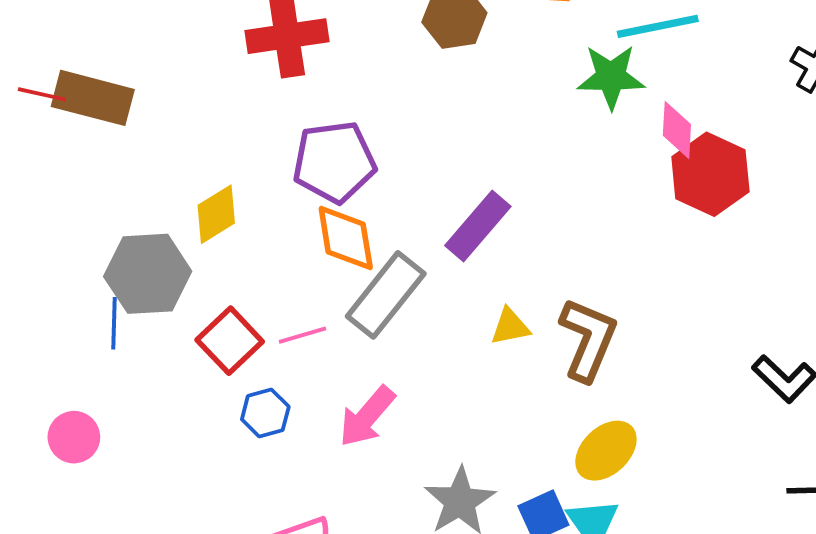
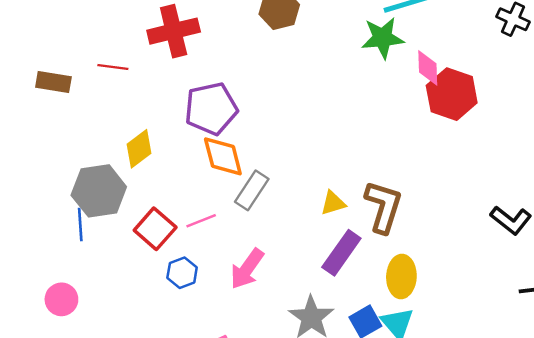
red line: (42, 94) -> (113, 67), moved
brown rectangle: (93, 98) -> (53, 82), size x0.7
purple rectangle: (478, 226) -> (341, 253), moved
gray rectangle: (386, 295) -> (252, 190), size x0.7
yellow ellipse: (606, 451) -> (401, 276), turned -39

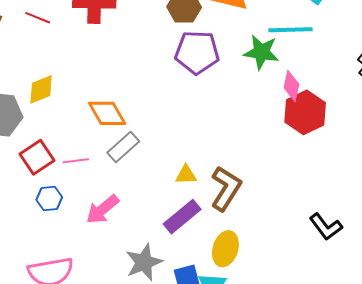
purple pentagon: (211, 109) -> (197, 52), moved
orange diamond: (223, 156) -> (107, 113), turned -30

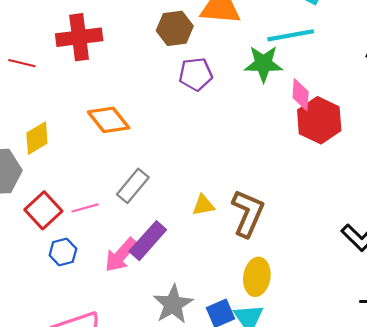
purple pentagon: (197, 52) -> (196, 74), size x0.7
orange diamond: (107, 113) -> (109, 120), moved
purple rectangle: (182, 217) -> (148, 241), moved

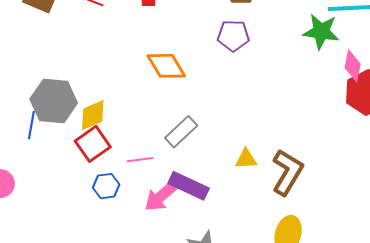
purple pentagon: (196, 74) -> (233, 36), moved
yellow diamond: (37, 138) -> (93, 115), moved
pink line: (85, 208) -> (140, 160), moved
purple rectangle: (148, 241) -> (189, 186), turned 66

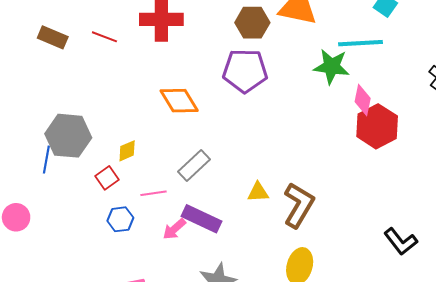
purple pentagon: (233, 36) -> (245, 71), size x1.4
yellow diamond: (93, 115) -> (127, 151), moved, size x0.7
red square: (93, 144) -> (107, 178), size x0.7
pink arrow: (161, 196) -> (174, 229), size x0.7

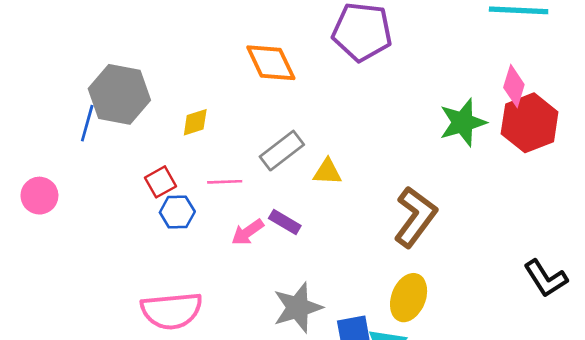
green star: (331, 66) -> (463, 122), moved, turned -30
red square: (107, 178) -> (161, 182), moved
yellow triangle: (258, 192) -> (327, 172), moved
purple rectangle: (201, 219) -> (285, 222), size x0.6

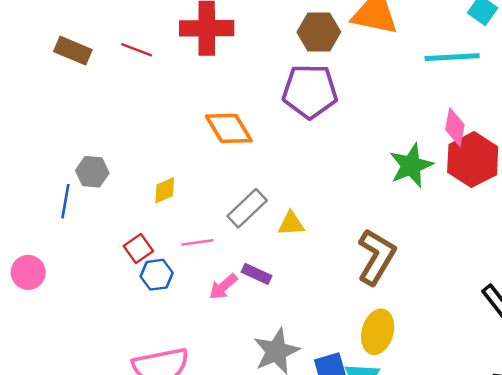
gray hexagon: (119, 94) -> (92, 172), size x0.6

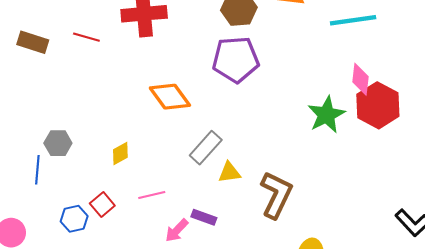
gray rectangle: (247, 208) -> (206, 148), moved
brown L-shape: (376, 257) -> (276, 195), moved
blue hexagon: (157, 275) -> (74, 219), moved

